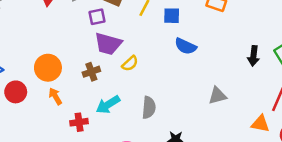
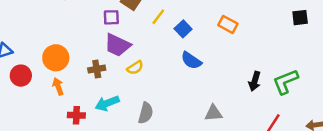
blue square: (172, 16) -> (183, 29), turned 35

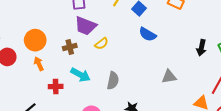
cyan arrow: (107, 103) -> (80, 75), turned -126

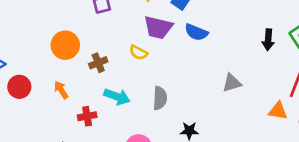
purple trapezoid: (85, 26) -> (158, 27), moved
orange circle: (35, 40) -> (65, 45), moved
yellow semicircle: (101, 44) -> (138, 53), turned 72

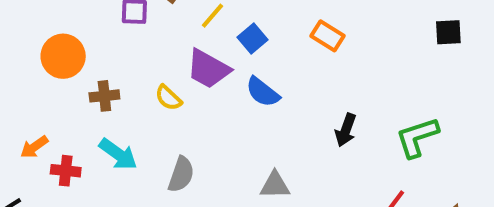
black arrow: (268, 40) -> (346, 130), moved
gray triangle: (232, 83) -> (275, 185), moved
orange arrow: (61, 90) -> (34, 147), moved, turned -108

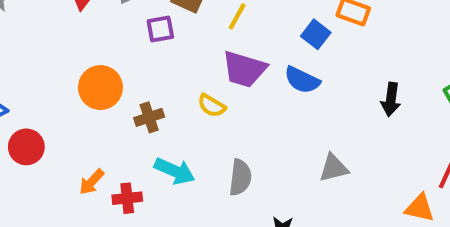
blue square: (252, 39) -> (316, 34), moved

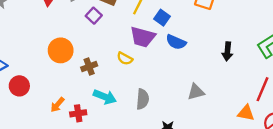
purple square: (160, 29) -> (94, 16), turned -35
blue square: (316, 34) -> (162, 18), moved

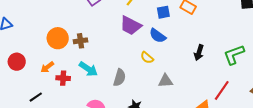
blue square: (162, 18) -> (163, 12), moved, turned 32
orange circle: (61, 50) -> (58, 38), moved
yellow semicircle: (125, 59) -> (147, 58), moved
red circle: (19, 86) -> (17, 62), moved

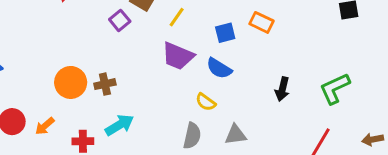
orange arrow: (47, 67) -> (45, 126), moved
cyan arrow: (88, 69) -> (119, 125), turned -60
gray semicircle: (120, 78) -> (192, 136), moved

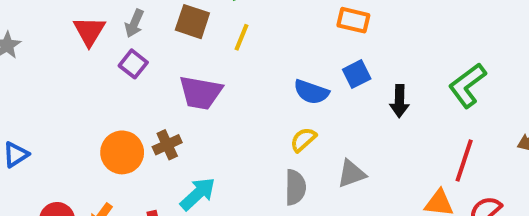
purple square: (120, 20) -> (133, 64), moved
blue square: (225, 33) -> (357, 74), moved
purple trapezoid: (178, 56) -> (201, 93), moved
yellow semicircle: (206, 102) -> (303, 140), turned 114

